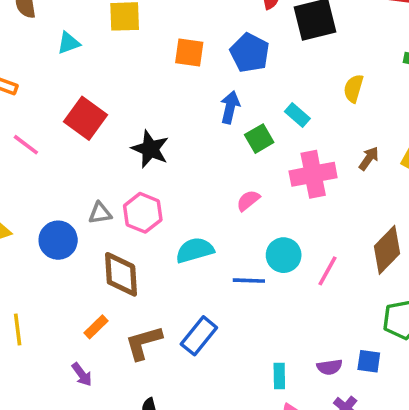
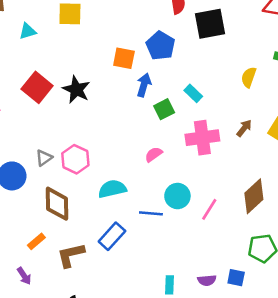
orange square: (189, 52) -> (124, 58), moved
yellow semicircle: (353, 88) -> (249, 77), moved
black star: (150, 149) -> (76, 90), moved
gray triangle: (100, 213) -> (44, 158), turned -30
blue rectangle: (199, 336) -> (112, 236), moved

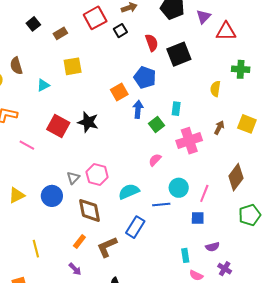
orange square: (124, 58) -> (119, 92), turned -30
cyan rectangle: (193, 93) -> (176, 109), turned 64
blue square: (236, 278) -> (198, 218), moved

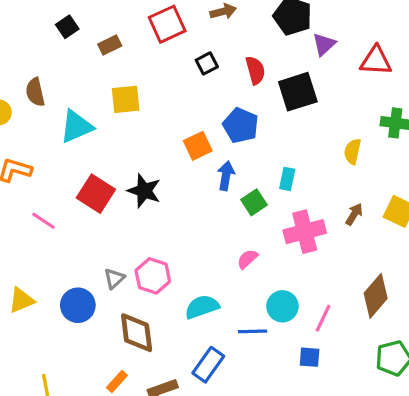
purple triangle: (203, 17) -> (324, 44), moved
black square: (120, 31) -> (207, 63), moved
cyan triangle: (43, 85) -> (76, 126), size x1.6

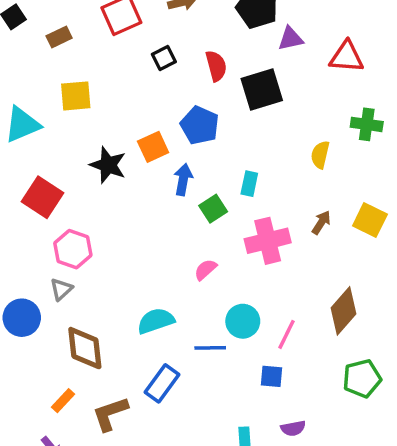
purple triangle: (324, 44) -> (291, 39), turned 30
black star: (144, 191) -> (108, 165), moved
pink hexagon: (153, 276) -> (73, 249), moved

